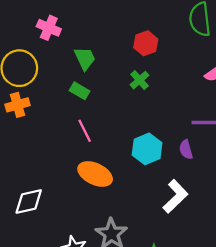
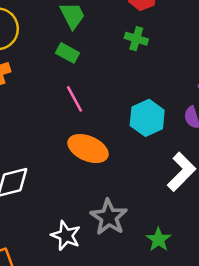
green cross: (140, 80) -> (136, 39), turned -30

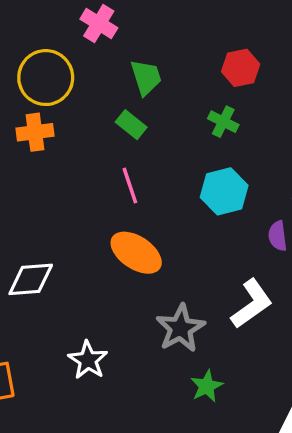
cyan hexagon: (147, 118) -> (224, 191), moved
gray star: (109, 217) -> (180, 328), moved

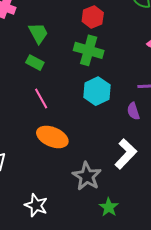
green cross: (223, 122) -> (89, 50), size x1.6

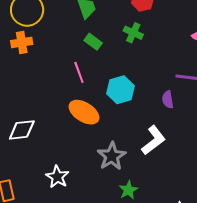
green cross: (89, 50) -> (133, 33), size x0.7
green rectangle: (35, 63) -> (93, 42), moved
cyan hexagon: (97, 91) -> (120, 90), moved

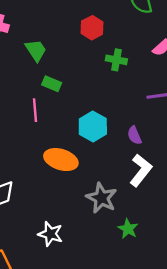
green cross: (133, 33) -> (116, 60), moved
pink line: (79, 72) -> (35, 110), moved, turned 30
purple semicircle: (168, 100) -> (134, 135), moved

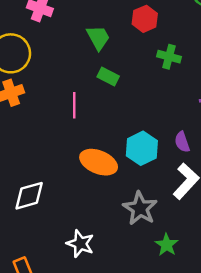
green trapezoid: (36, 50) -> (98, 38), moved
green rectangle: (52, 84) -> (108, 76), moved
cyan hexagon: (93, 126) -> (142, 148), moved

